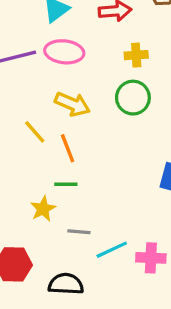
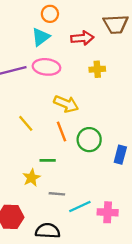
green circle: (133, 98) -> (89, 140), moved
yellow arrow: (72, 104) -> (66, 104), moved
orange line: (68, 148) -> (61, 132), moved

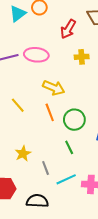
cyan triangle: (41, 37) -> (18, 14), moved
red arrow: (82, 38) -> (68, 29), turned 126
green line: (48, 160) -> (69, 147), moved, turned 64
gray line: (57, 194) -> (46, 168), turned 64

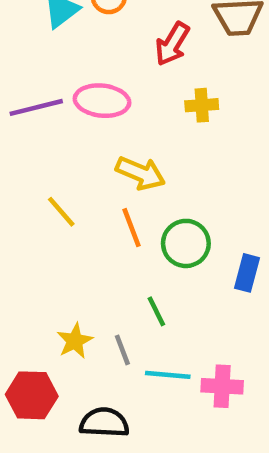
green line: (69, 147) -> (156, 311), moved
yellow star: (23, 154) -> (75, 341), moved
cyan line: (66, 179) -> (168, 375), turned 30

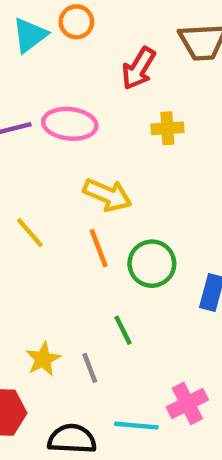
cyan line: (168, 375) -> (136, 426), moved
pink cross: (222, 386) -> (187, 403), turned -30

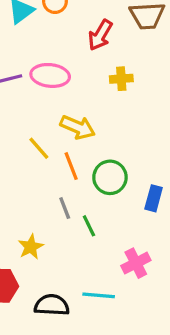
yellow line: (30, 233) -> (39, 148), moved
gray line: (90, 368) -> (65, 208), moved
pink cross: (187, 403) -> (136, 263), moved

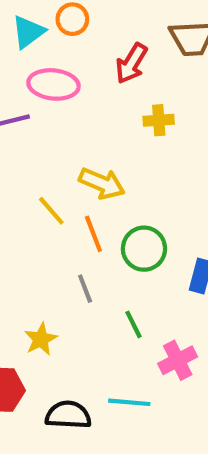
pink ellipse: (50, 75) -> (53, 84), moved
green line: (89, 226) -> (133, 324), moved

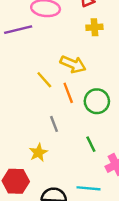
yellow cross: (159, 120) -> (94, 27), moved
gray line: (85, 289) -> (54, 124), moved

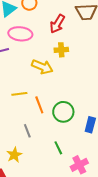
yellow arrow: (73, 64) -> (42, 67), moved
yellow line: (44, 80) -> (19, 94), turned -56

